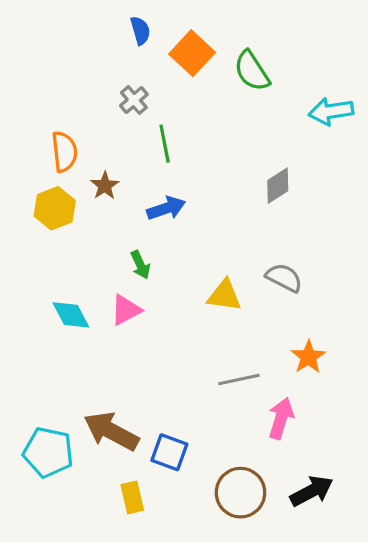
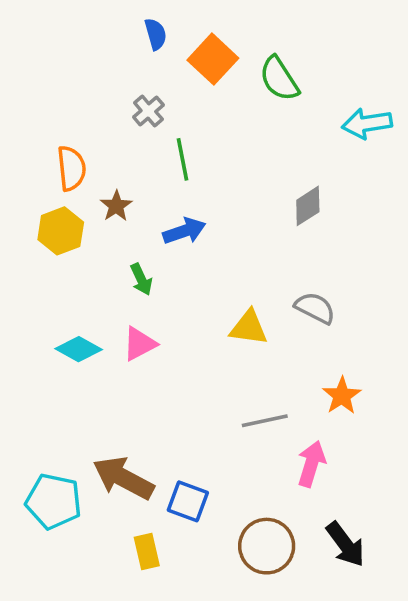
green arrow: (140, 265) -> (141, 279), moved
cyan diamond: (71, 315) -> (79, 349), turned -33
black arrow: (312, 491) -> (345, 544), turned 81

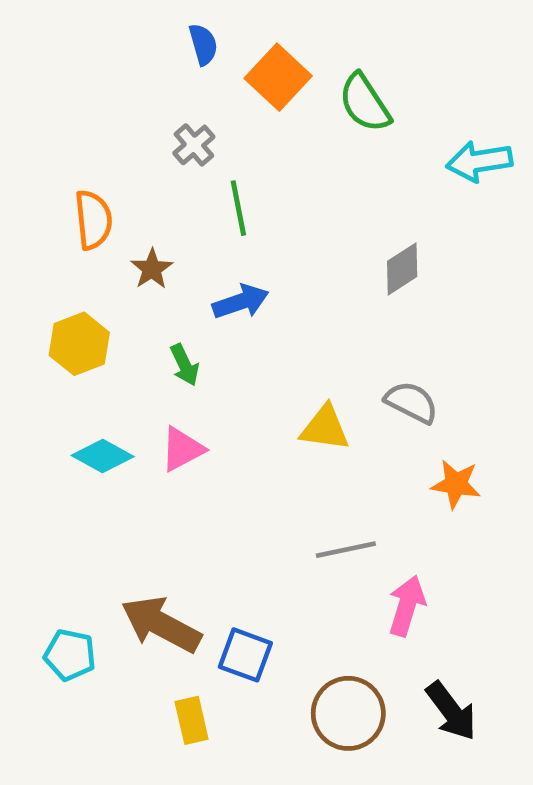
yellow hexagon: (61, 231) -> (79, 344), moved
orange star: (342, 396) -> (456, 484), moved, turned -30
cyan pentagon: (54, 501) -> (70, 655), size x0.7

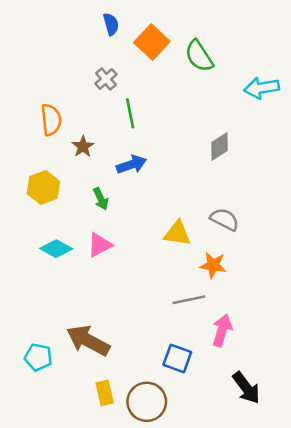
orange star: (456, 484) -> (213, 265), moved
blue square: (245, 655) -> (177, 358), moved
brown circle: (348, 713) -> (147, 402), moved

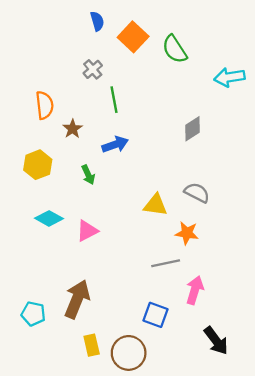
pink triangle: (100, 245) -> (87, 231), moved
brown arrow: (88, 341) -> (77, 299), turned 84

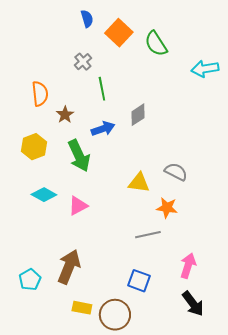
gray diamond: (192, 129) -> (138, 115), moved
green arrow: (88, 175) -> (79, 156), size x1.8
pink arrow: (195, 290) -> (188, 266), moved
cyan pentagon: (33, 314) -> (30, 280), turned 30
yellow rectangle: (92, 345) -> (82, 308), turned -66

